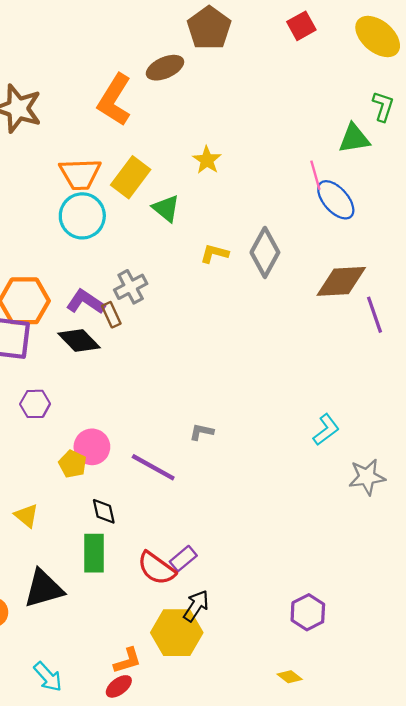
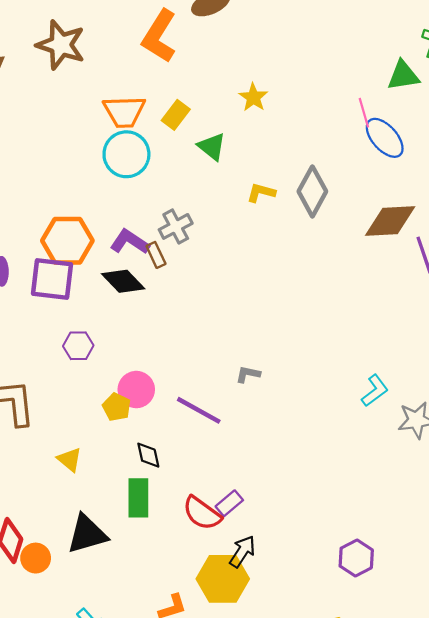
yellow rectangle: (131, 177) -> (176, 115), size x0.7
cyan L-shape: (326, 430) -> (375, 391), moved

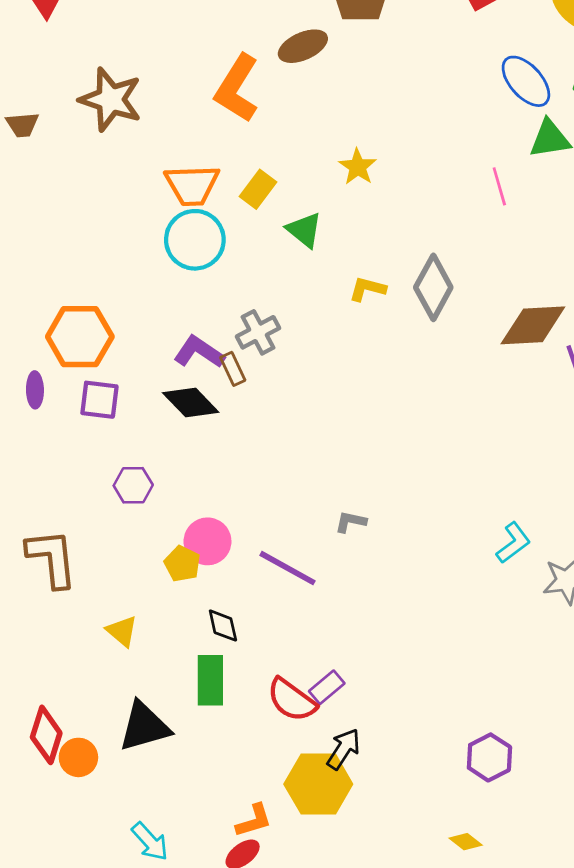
blue ellipse: (385, 138) -> (526, 81), moved
orange hexagon: (67, 241) -> (80, 337), moved
purple square: (52, 279) -> (99, 400), size x0.7

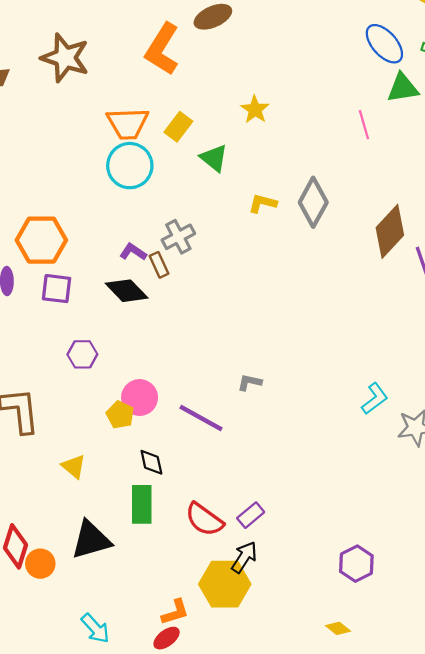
brown diamond: (533, 325) -> (390, 231), turned -44
purple L-shape: (199, 352) -> (133, 252), size x0.7
purple rectangle: (327, 687) -> (251, 515), moved

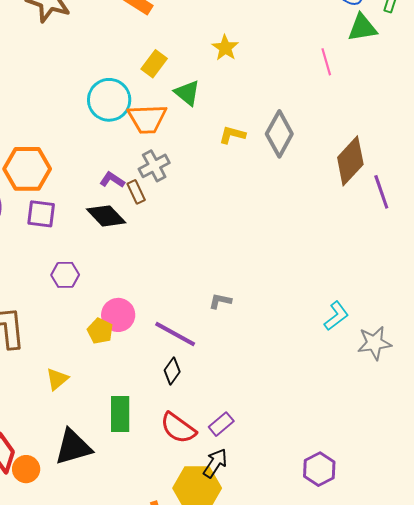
orange trapezoid: (128, 124) -> (147, 119), moved
black diamond: (151, 462) -> (172, 371), moved, turned 48
yellow triangle: (74, 467) -> (57, 379), turned 40

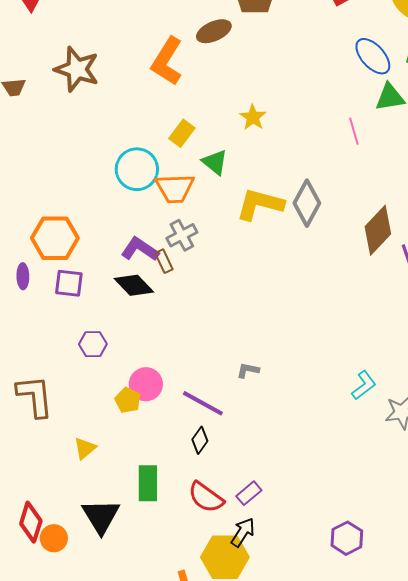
yellow L-shape: (232, 135) -> (260, 204), size x1.8
purple L-shape: (112, 180) -> (140, 249), size x1.5
black triangle: (73, 447) -> (101, 516), turned -45

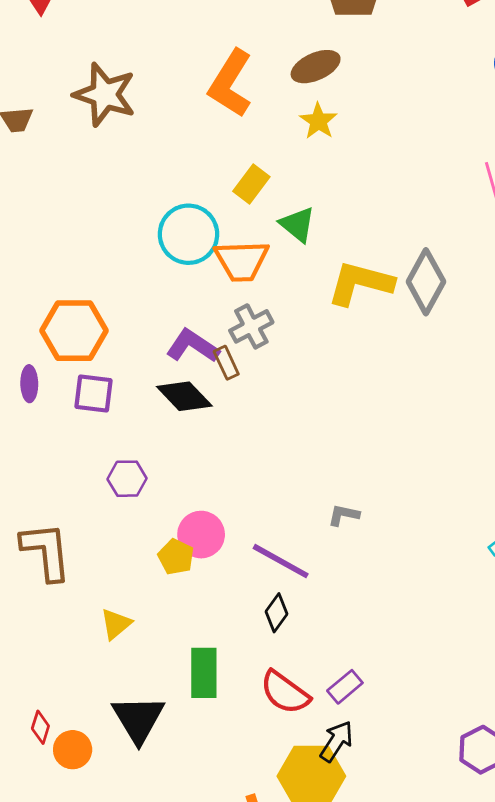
brown ellipse: (214, 31) -> (316, 67), moved
yellow star: (253, 117) -> (318, 121), moved
red diamond: (31, 522) -> (40, 727), size x0.6

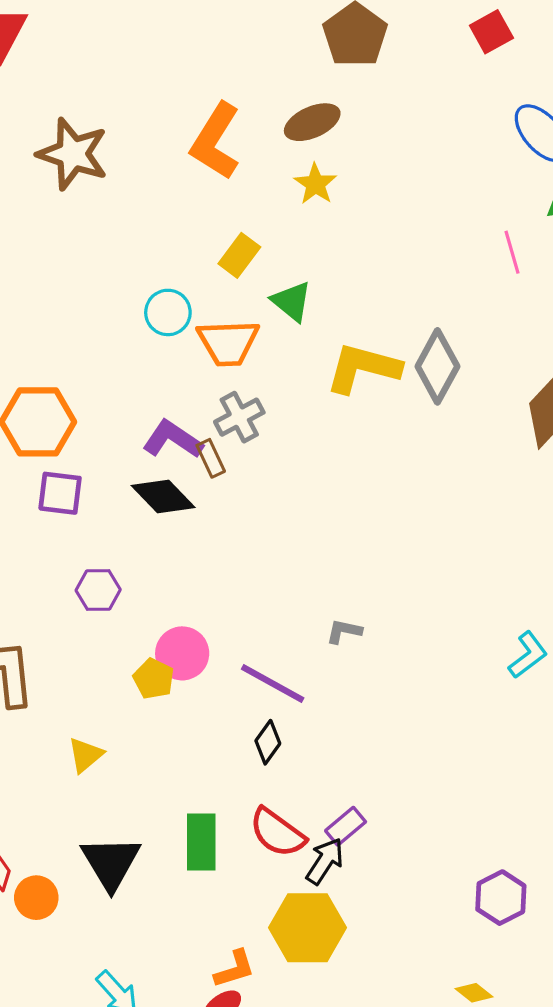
cyan circle: (188, 234) -> (168, 312), size x0.7
green rectangle: (204, 673) -> (201, 842), moved
black arrow: (337, 741) -> (325, 861), moved

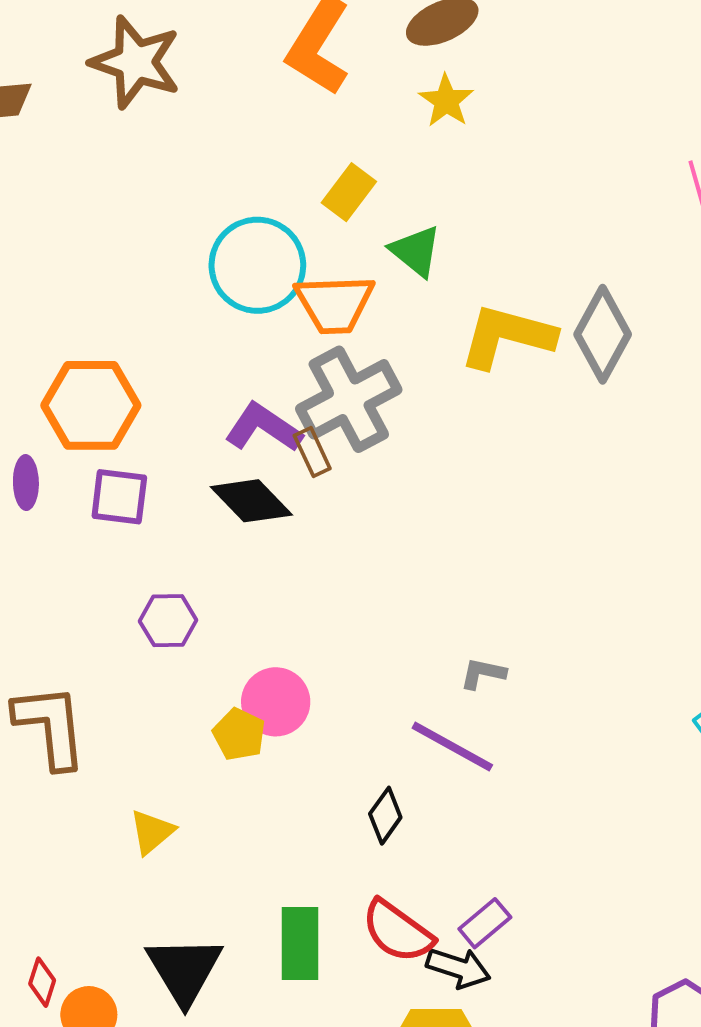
cyan circle: (168, 312) -> (257, 265), size x1.6
gray cross: (239, 417) -> (349, 399), size x1.6
purple line: (273, 684) -> (452, 747), moved
black arrow: (325, 861) -> (458, 968), turned 75

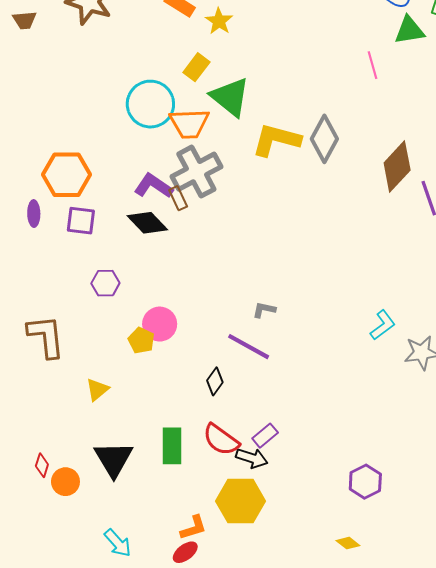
yellow star: (446, 101) -> (219, 21), moved
green triangle: (416, 251) -> (230, 97), size x1.5

